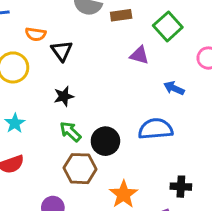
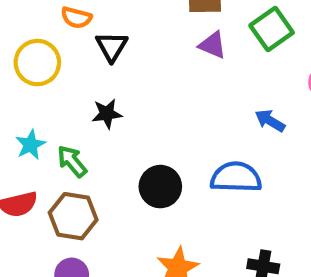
purple triangle: (139, 55) -> (213, 45), moved
green arrow: (70, 132) -> (72, 161), moved
brown hexagon: (80, 169) -> (73, 216), moved

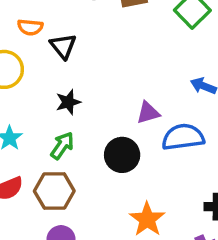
purple triangle: (213, 45) -> (148, 113), moved, turned -30
green arrow: (72, 161) -> (62, 146), moved, turned 84

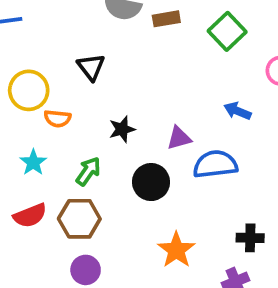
orange semicircle: (30, 27) -> (57, 119), moved
black star: (68, 102) -> (122, 129), moved

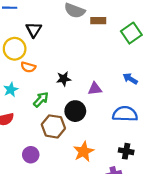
black triangle: (91, 67) -> (34, 30), moved
blue semicircle: (215, 164) -> (125, 114), moved
brown hexagon: (79, 219) -> (53, 126), moved

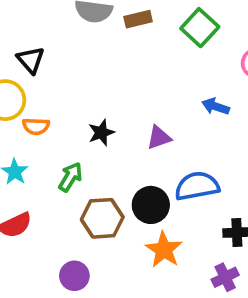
black circle: (75, 111) -> (151, 205), moved
blue semicircle: (125, 114) -> (197, 186), moved

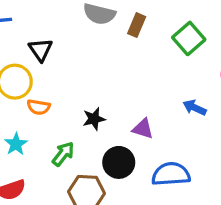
brown rectangle: (138, 19) -> (137, 25), turned -60
purple triangle: (159, 138) -> (143, 129), turned 30
black circle: (151, 205) -> (119, 162), moved

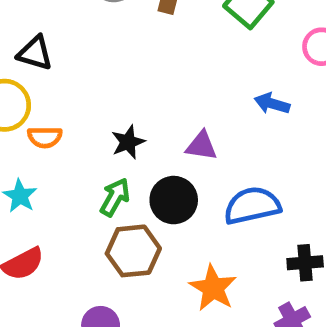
black triangle: (41, 50) -> (35, 53), turned -30
green arrow: (63, 154) -> (115, 197), moved

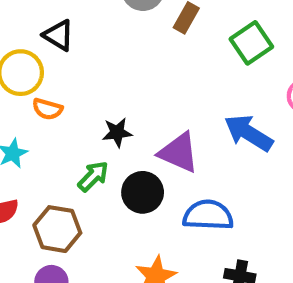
blue arrow: (272, 104) -> (249, 133), size x1.6
purple triangle: (201, 146) -> (179, 153), size x1.5
brown hexagon: (133, 251) -> (57, 229), moved

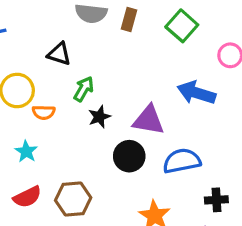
black triangle: (59, 35) -> (59, 54), moved
green arrow: (93, 176) -> (84, 89), moved

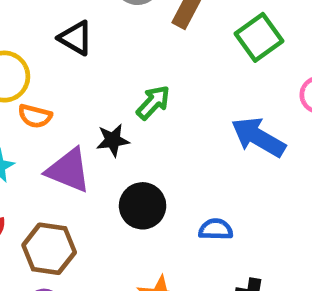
green arrow: (84, 89) -> (153, 102), moved
purple triangle: (149, 120) -> (69, 170), moved
blue semicircle: (182, 161) -> (216, 229), size x0.6

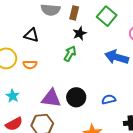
orange semicircle: (35, 116) -> (30, 65), moved
black star: (113, 140) -> (80, 33), moved
purple triangle: (69, 170) -> (51, 98), moved

